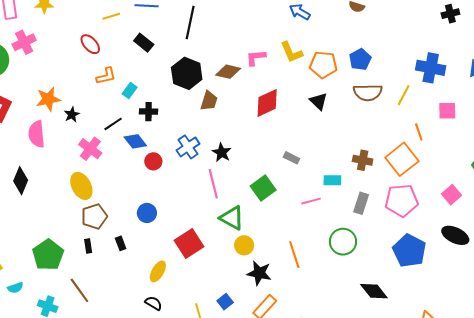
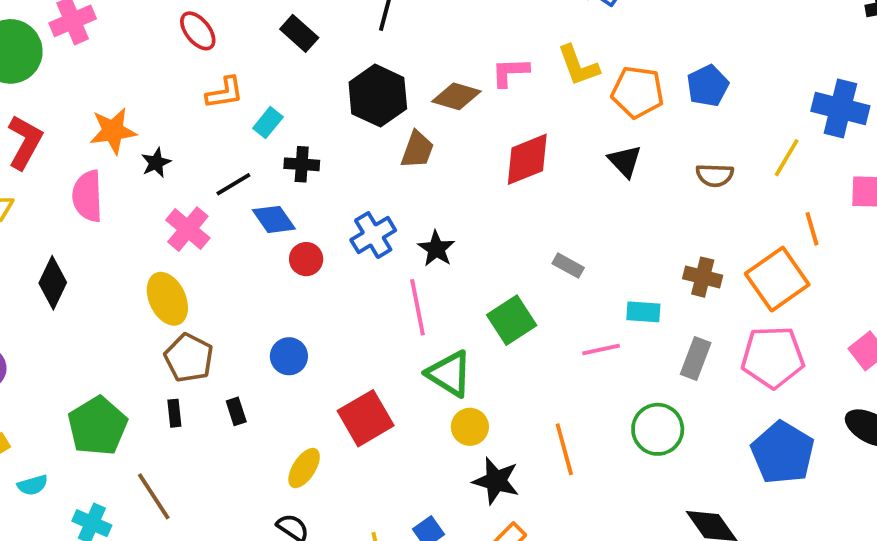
brown semicircle: (368, 92) -> (715, 175), moved, size x0.7
brown pentagon: (94, 216) -> (189, 358), turned -30

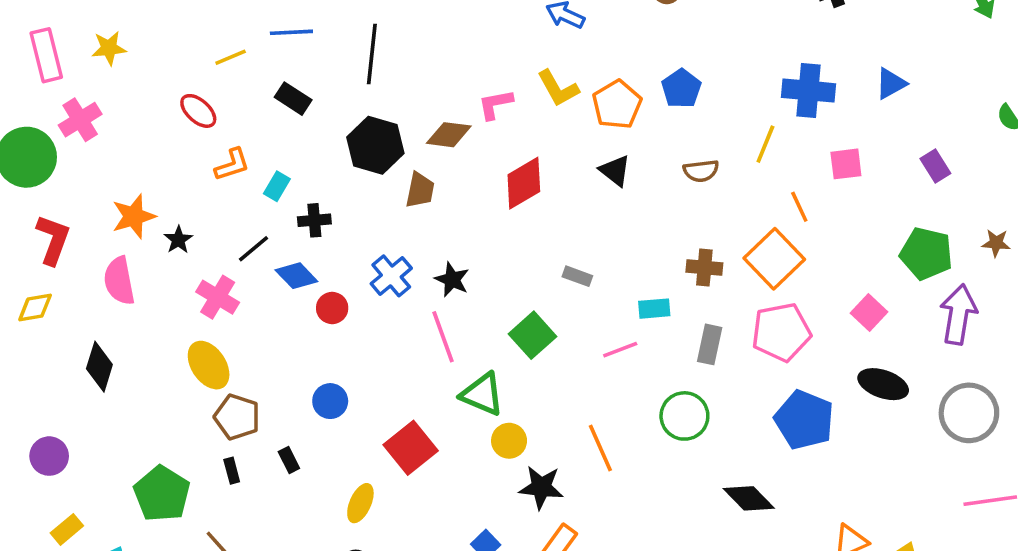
orange pentagon: (638, 92) -> (617, 105), turned -30

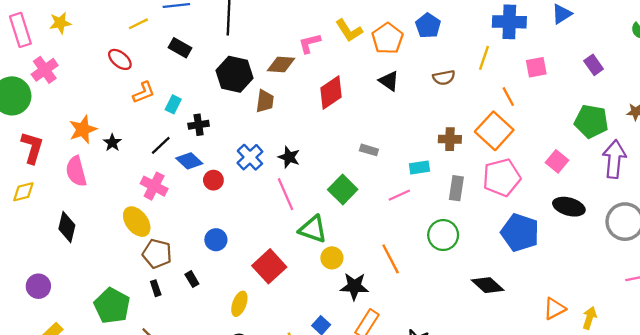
pink cross: (218, 297) -> (154, 186), moved

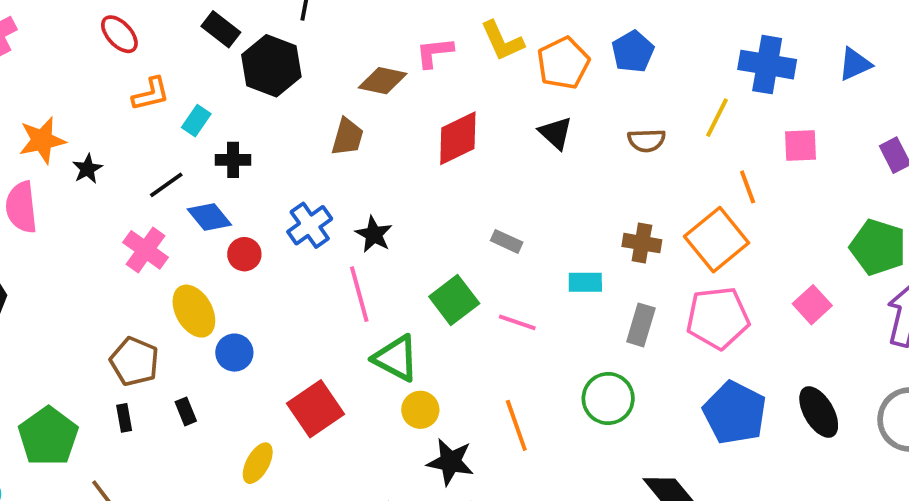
black hexagon: (235, 74) -> (271, 66), moved
pink line: (399, 195) -> (517, 322), moved, turned 35
black ellipse: (569, 207) -> (819, 412), moved, turned 36
yellow ellipse: (137, 222) -> (194, 311), moved

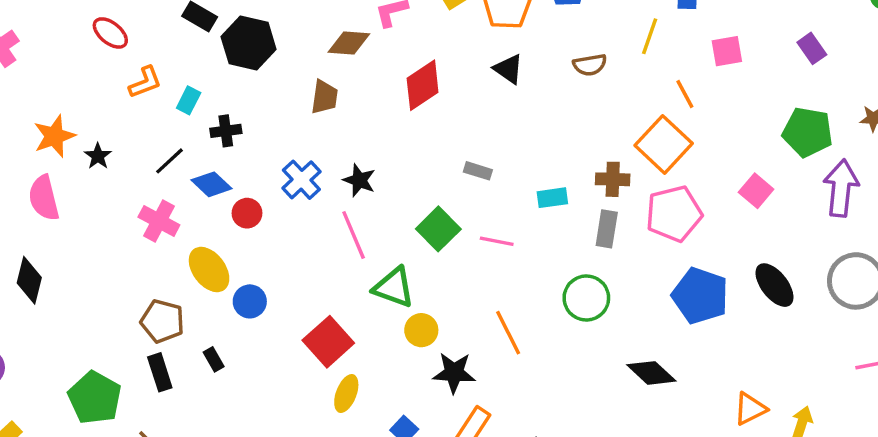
brown cross: (642, 243) -> (613, 179), moved
black rectangle: (124, 418) -> (160, 372), size x1.5
yellow ellipse: (258, 463) -> (346, 393), moved

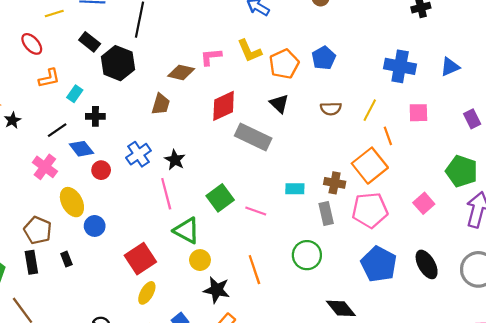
yellow line: (650, 36) -> (370, 110), moved
gray rectangle: (478, 171) -> (253, 137), moved, size x2.0
gray rectangle: (607, 229) -> (326, 214), turned -30

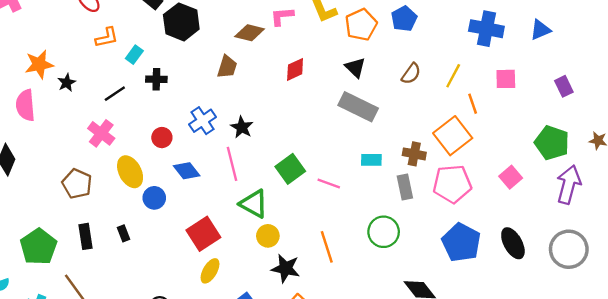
red diamond: (224, 106) -> (295, 69), size x0.7
brown semicircle: (331, 109) -> (411, 74), turned -54
gray rectangle: (253, 137) -> (358, 107), moved
blue diamond: (81, 149) -> (187, 171), moved
brown pentagon: (38, 230) -> (77, 184), moved

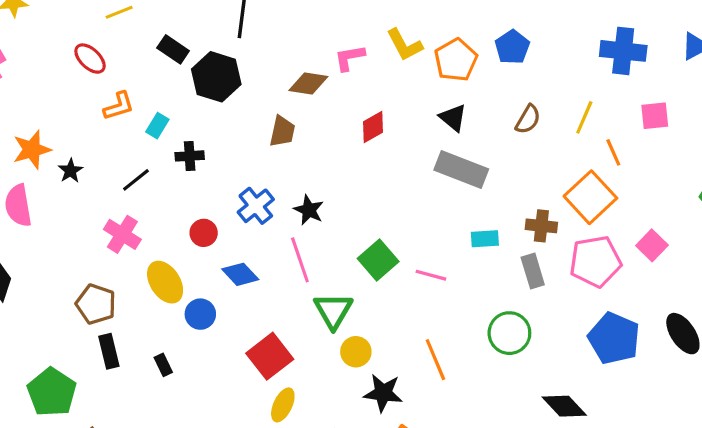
pink square: (511, 177) -> (652, 245), moved
green triangle: (254, 204) -> (333, 311), turned 36
black rectangle: (85, 236) -> (109, 351), moved

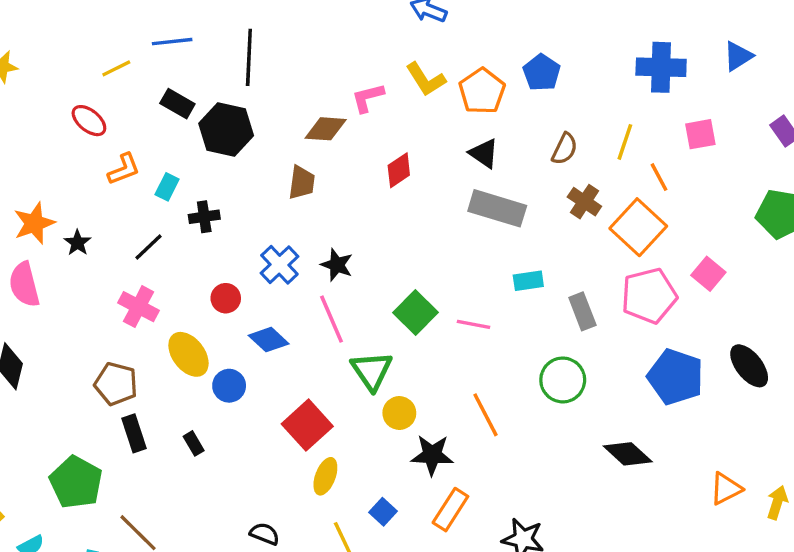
brown cross: (541, 226) -> (584, 202), moved, turned 32

